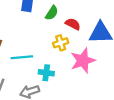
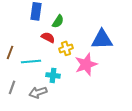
red semicircle: (73, 24) -> (48, 37), moved

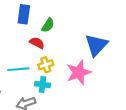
blue triangle: (102, 39) -> (96, 45), turned -45
yellow cross: (66, 48) -> (46, 65), moved

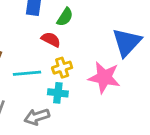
pink star: (79, 72) -> (104, 77), turned 30

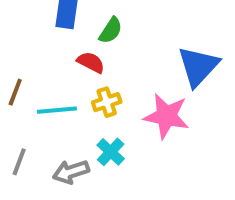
cyan cross: (58, 93) -> (111, 152), moved, turned 36

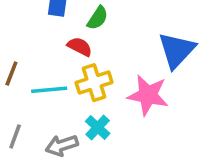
yellow cross: (107, 102) -> (94, 83), size x1.4

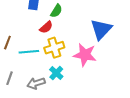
red semicircle: (80, 47) -> (46, 27), turned 112

